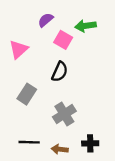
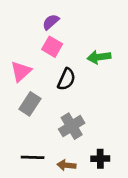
green arrow: (86, 26) -> (99, 57), moved
pink square: (63, 40) -> (52, 47), moved
pink triangle: (19, 49) -> (21, 71), moved

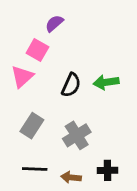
pink square: (52, 47) -> (37, 50), moved
green arrow: (99, 57) -> (106, 82), moved
gray rectangle: (30, 104) -> (32, 126), moved

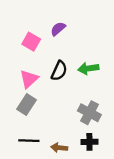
purple semicircle: (54, 23) -> (58, 29), moved
pink triangle: (22, 77) -> (29, 79), moved
gray cross: (77, 135) -> (89, 113), moved, turned -30

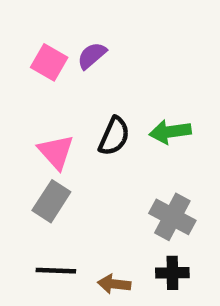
purple semicircle: (58, 29) -> (92, 56), moved
pink square: (31, 42) -> (49, 62), moved
pink triangle: (29, 79) -> (56, 152), turned -30

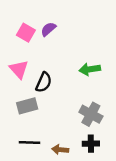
black semicircle: (114, 136) -> (44, 82), moved
pink triangle: (56, 152) -> (19, 69), moved
gray rectangle: (51, 201) -> (27, 106), turned 42

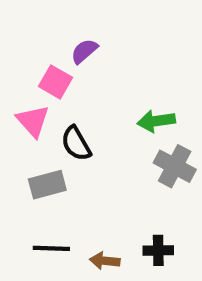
pink square: (26, 33) -> (55, 82), moved
black semicircle: (44, 82) -> (76, 144), turned 126
gray cross: (91, 114) -> (175, 166), moved

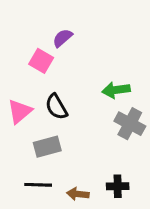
pink triangle: (33, 121) -> (20, 111), moved, turned 32
gray rectangle: (47, 185) -> (47, 147), moved

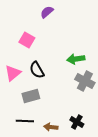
purple semicircle: (63, 38) -> (47, 12), moved
black cross: (118, 186) -> (77, 122), turned 32

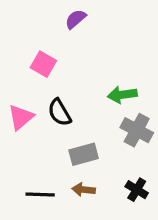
gray rectangle: (31, 96) -> (84, 154), moved
black cross: (77, 122) -> (137, 190), moved
brown arrow: (51, 127) -> (84, 190), moved

